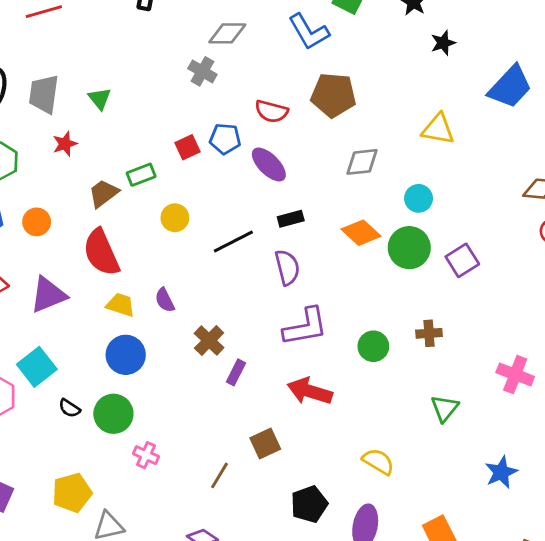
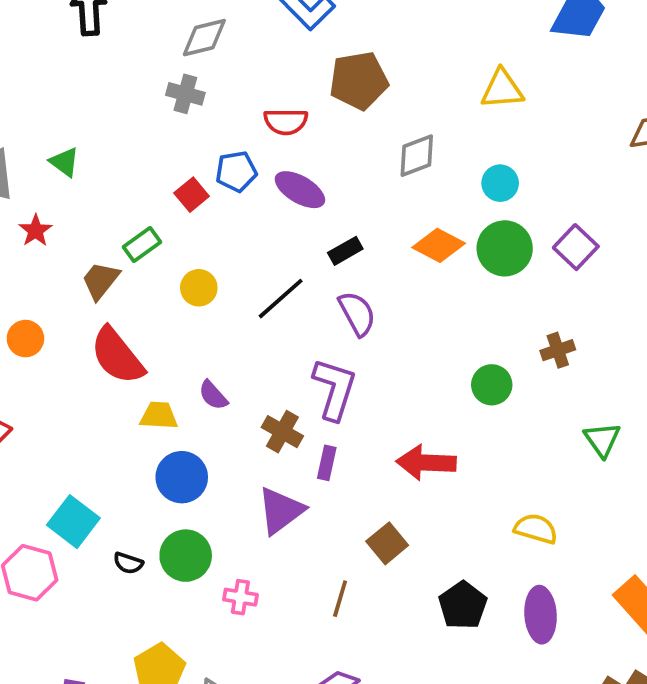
purple triangle: (48, 295) -> (281, 511), moved
purple L-shape: (305, 327) -> (334, 389), moved, turned -48

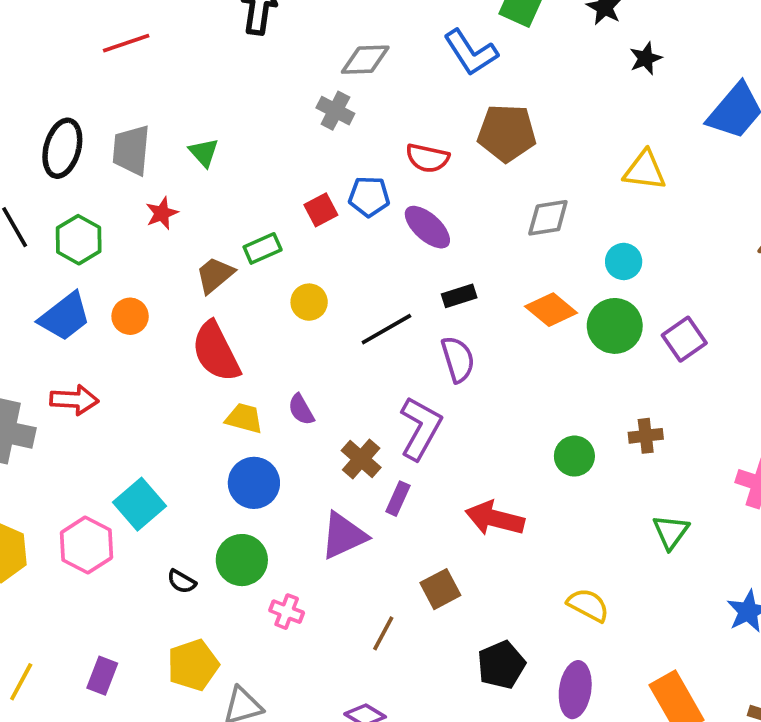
black semicircle: (128, 563) -> (182, 581), moved

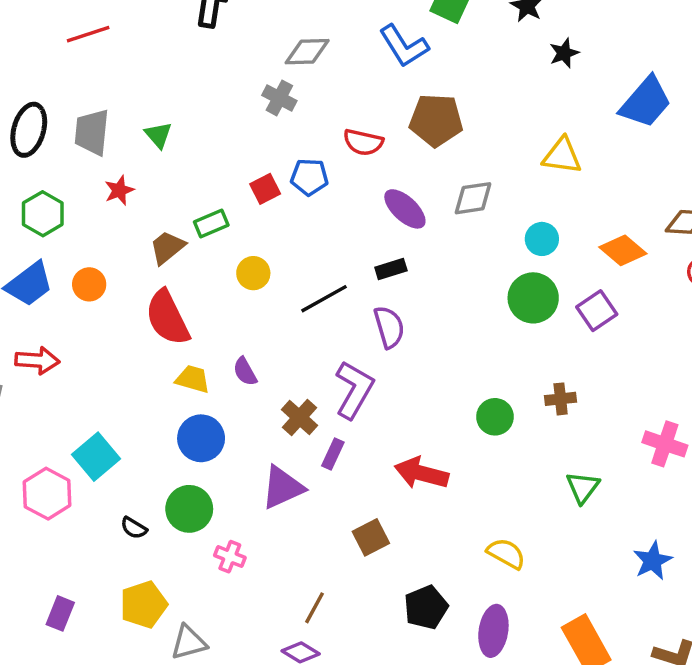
purple ellipse: (427, 227) -> (405, 209), moved
orange diamond: (551, 310) -> (623, 250), moved
brown line: (383, 633) -> (315, 608), moved

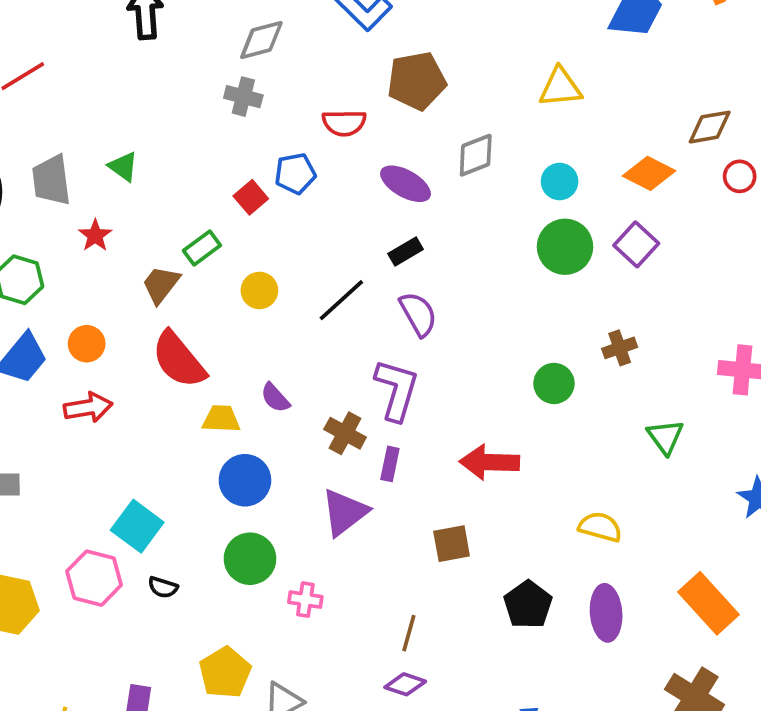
red arrow: (37, 360) -> (88, 408), moved
black semicircle: (134, 528) -> (163, 587), moved
brown square: (371, 537) -> (452, 544), turned 30

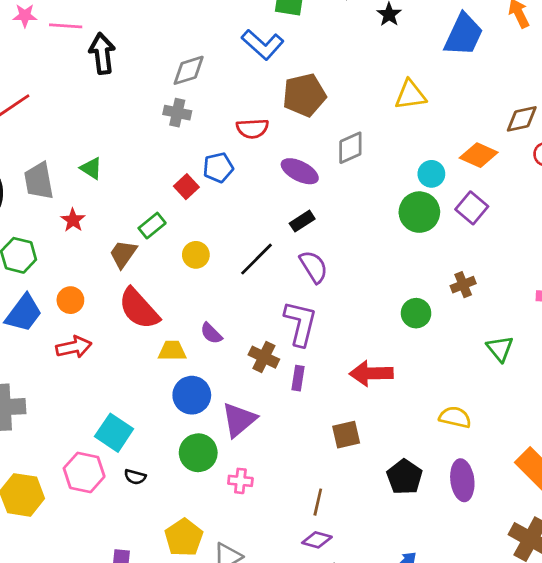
cyan circle: (560, 182) -> (431, 174), moved
purple triangle: (345, 512) -> (239, 420), moved

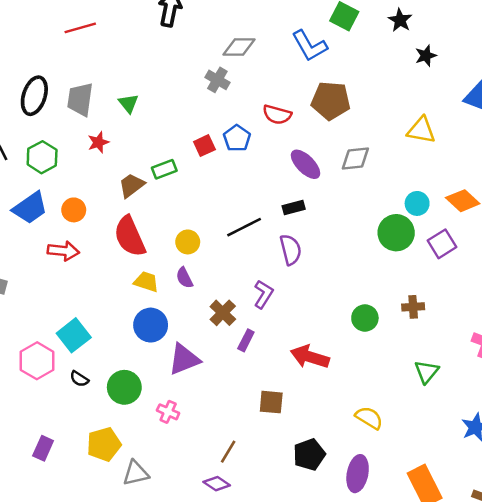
blue pentagon: (218, 168) -> (237, 138), turned 30
yellow circle: (196, 255) -> (188, 242), moved
purple L-shape: (300, 323) -> (263, 294), size x0.7
green circle: (198, 453) -> (124, 387), moved

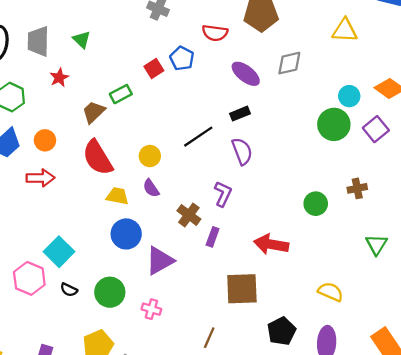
brown square: (271, 402) -> (242, 289), size x1.5

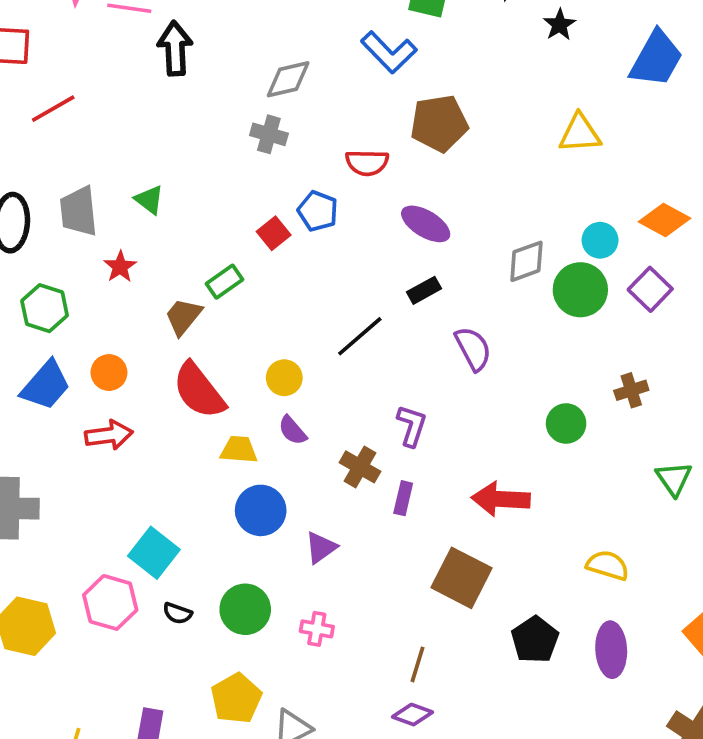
gray diamond: (289, 63) -> (526, 261), moved
purple semicircle: (242, 151) -> (473, 349), moved
purple triangle: (160, 261) -> (321, 548), size x0.7
brown square: (242, 289) -> (462, 578), turned 36

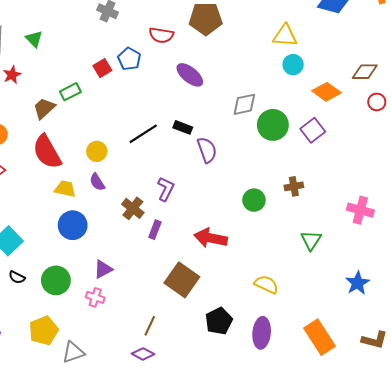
cyan circle: (600, 240) -> (293, 65), moved
black rectangle: (424, 290) -> (183, 127), moved, turned 42
purple triangle: (321, 548) -> (103, 269), moved

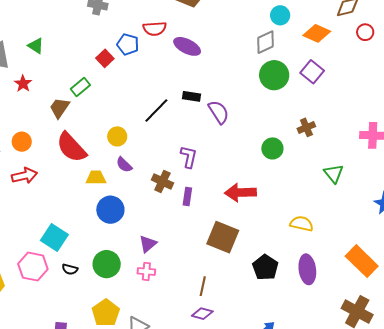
red semicircle: (161, 35) -> (155, 29), moved
gray diamond: (244, 104) -> (265, 42), moved

